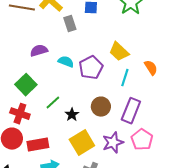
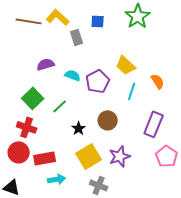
green line: (53, 103) -> (60, 106), moved
purple rectangle: (131, 111) -> (154, 124), moved
pink pentagon: (142, 140) -> (167, 156), moved

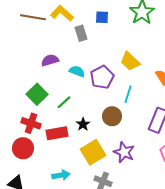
cyan line: (132, 91) -> (128, 94), moved
purple star: (120, 156) -> (124, 152), turned -30
red rectangle: (45, 158) -> (57, 133), moved

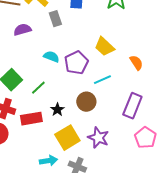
purple semicircle: (50, 60) -> (22, 30), moved
cyan line: (128, 94) -> (102, 80), turned 48
cyan arrow: (61, 175) -> (48, 161), moved

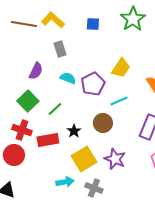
gray rectangle: (55, 19) -> (60, 49), moved
purple semicircle: (22, 30) -> (36, 71), moved, turned 132
yellow trapezoid: (104, 47) -> (121, 68), turned -100

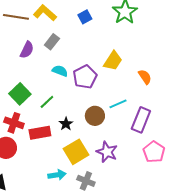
blue square: (93, 24) -> (85, 17), turned -32
gray rectangle: (60, 49) -> (52, 42), turned 56
purple semicircle: (36, 71) -> (27, 50), moved
cyan line: (119, 101) -> (118, 104), moved

